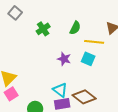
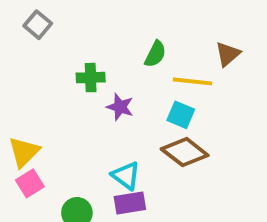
green cross: (43, 29) -> (91, 78), moved, turned 32
purple star: (64, 59) -> (120, 107), moved
brown diamond: (84, 97) -> (185, 152), moved

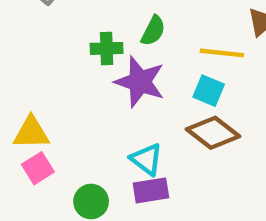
green semicircle: (155, 54) -> (153, 31), moved
purple star: (120, 107) -> (140, 82), size x1.6
yellow triangle: (24, 152) -> (31, 133), turned 44

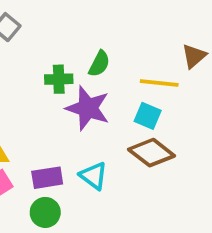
purple rectangle: (151, 190) -> (47, 178), moved

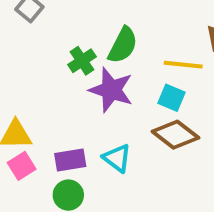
green semicircle: (99, 64) -> (123, 45), size x1.4
green cross: (59, 79) -> (82, 61), turned -32

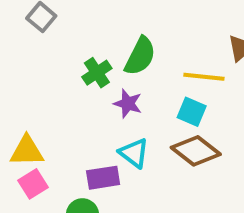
purple star: (111, 90) -> (128, 104), size x0.6
cyan triangle: (117, 158) -> (134, 153), moved
purple rectangle: (70, 160) -> (103, 178), moved

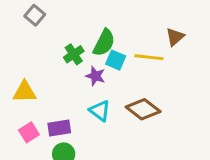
cyan square: (192, 112) -> (116, 60), moved
yellow triangle: (27, 151) -> (25, 92), moved
purple rectangle: (103, 178) -> (59, 128), moved

